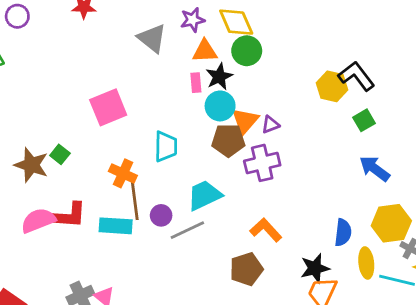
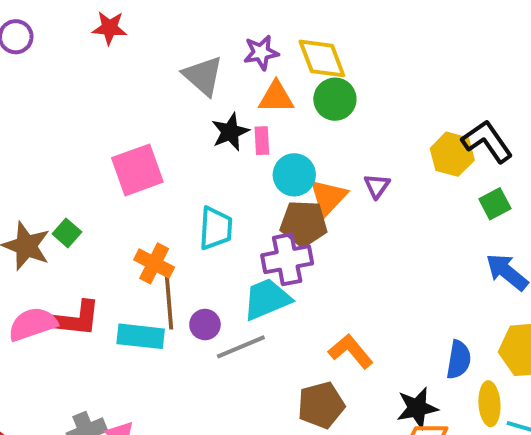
black star: (219, 77) -> (230, 132), moved
purple triangle: (270, 125) -> (377, 186), moved, turned -36
purple cross: (262, 163) -> (287, 259), moved

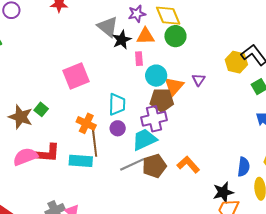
black star: (230, 132) -> (122, 40), moved
purple circle: (205, 325) -> (118, 128), moved
brown pentagon: (321, 405) -> (154, 166), moved

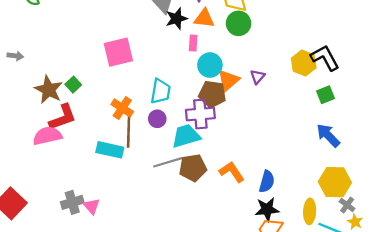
red L-shape: (47, 153) -> (63, 117), moved, turned -32
blue semicircle: (244, 167) -> (267, 182), moved

